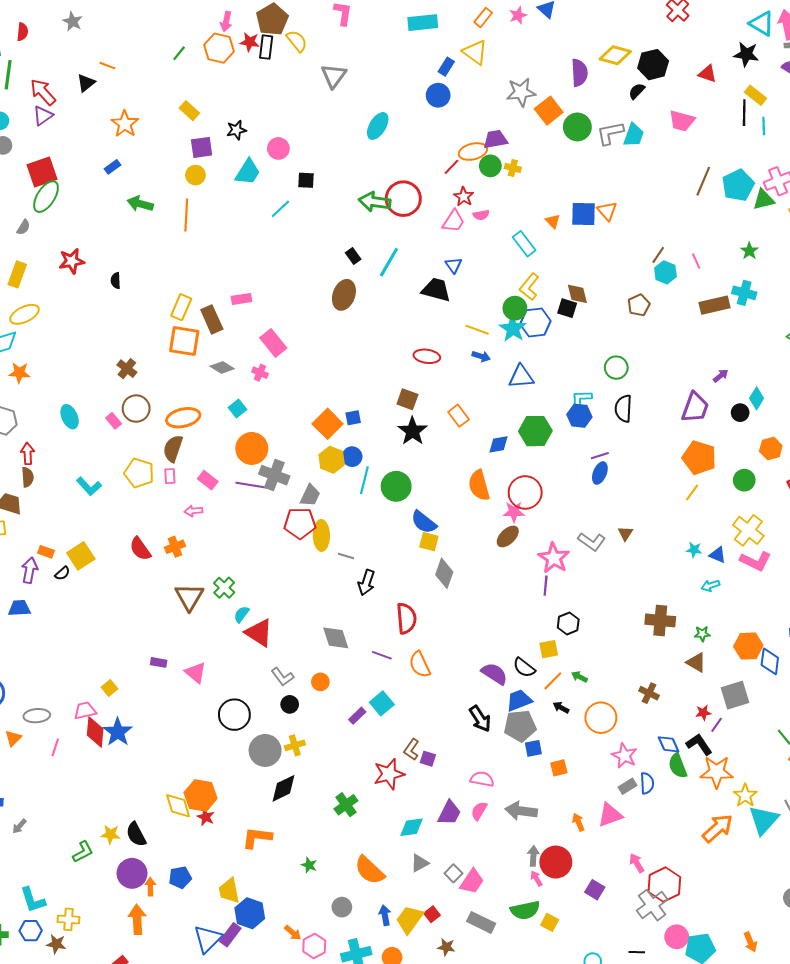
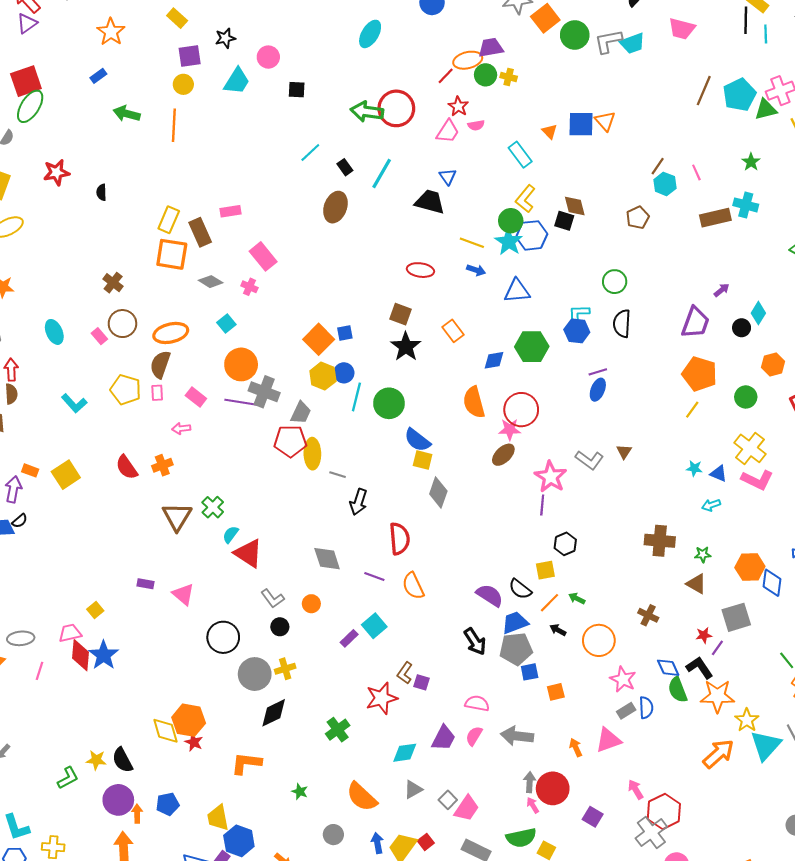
cyan trapezoid: (634, 135) -> (632, 43), turned 50
cyan line: (280, 209) -> (310, 153), moved
black semicircle: (62, 573) -> (20, 521), moved

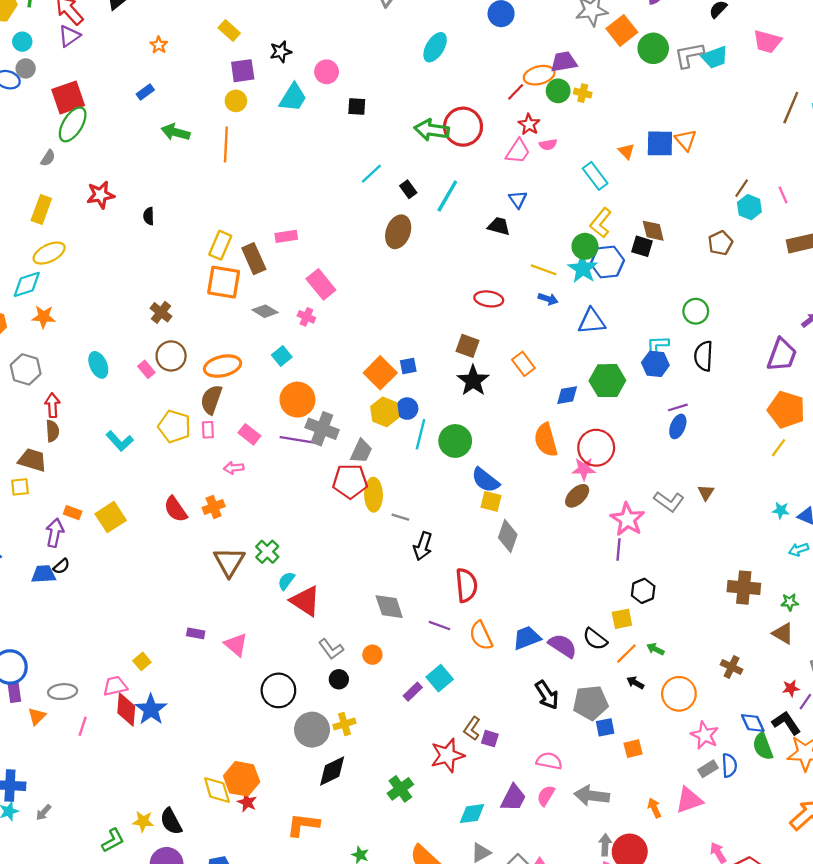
orange star: (111, 32) -> (159, 45), size x0.6
black trapezoid: (430, 202) -> (499, 226), size x0.7
blue trapezoid: (515, 623) -> (527, 638), moved

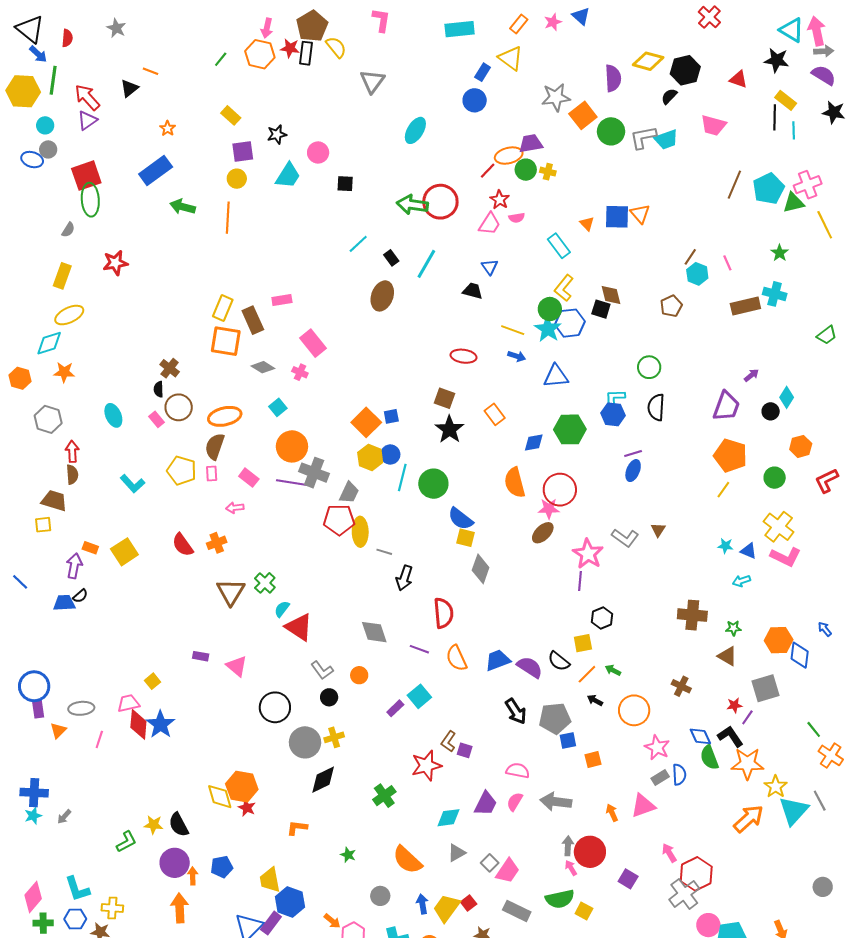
blue rectangle: (145, 92) -> (156, 171), size x2.0
green ellipse: (73, 124) -> (90, 200), turned -36
black semicircle: (149, 216) -> (159, 389), moved
orange L-shape: (303, 825) -> (297, 828), size x0.7

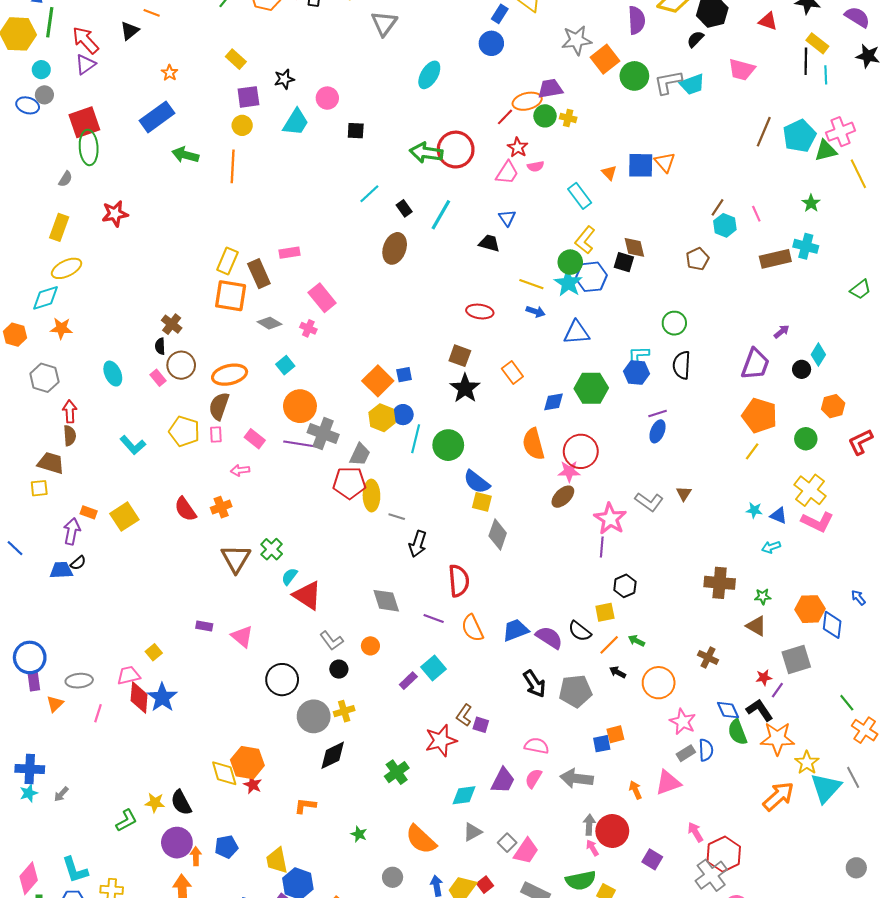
blue square: (568, 740) -> (602, 744), moved

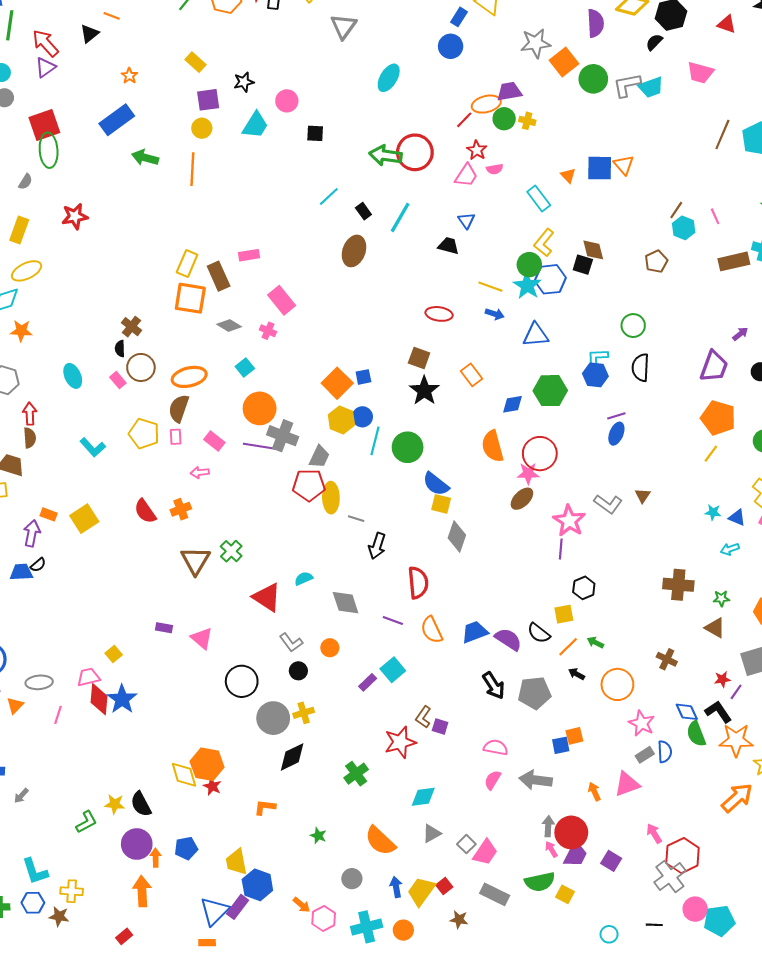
cyan semicircle: (289, 577) -> (304, 578), moved, turned 30
purple trapezoid: (503, 781) -> (575, 855), moved

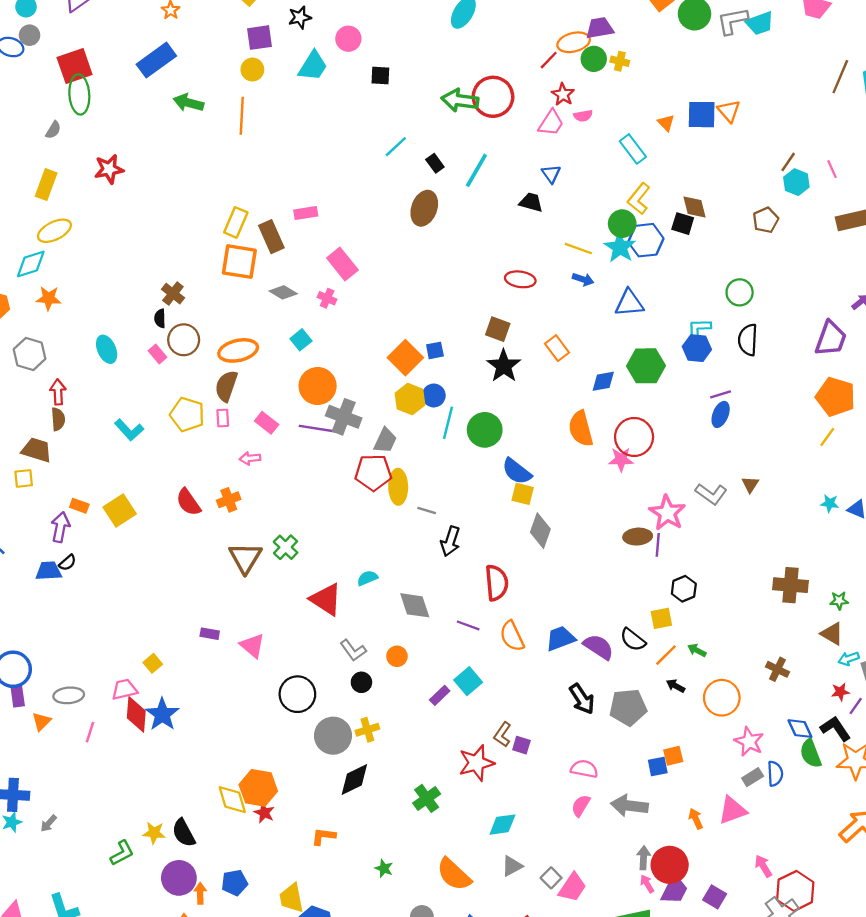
brown ellipse: (522, 499) -> (638, 537), moved, turned 40
cyan arrow: (730, 549) -> (849, 659), moved

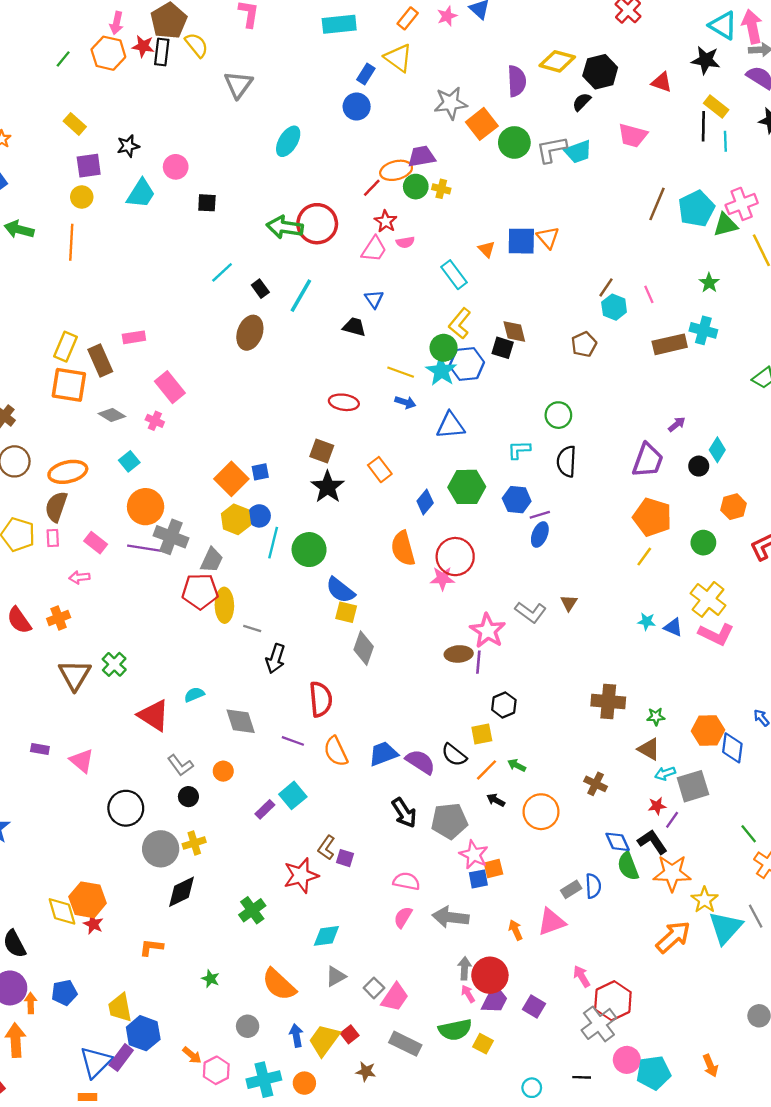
blue hexagon: (697, 348) -> (517, 500), moved
blue diamond: (603, 381) -> (425, 502), turned -40
pink star: (749, 742) -> (474, 855), moved

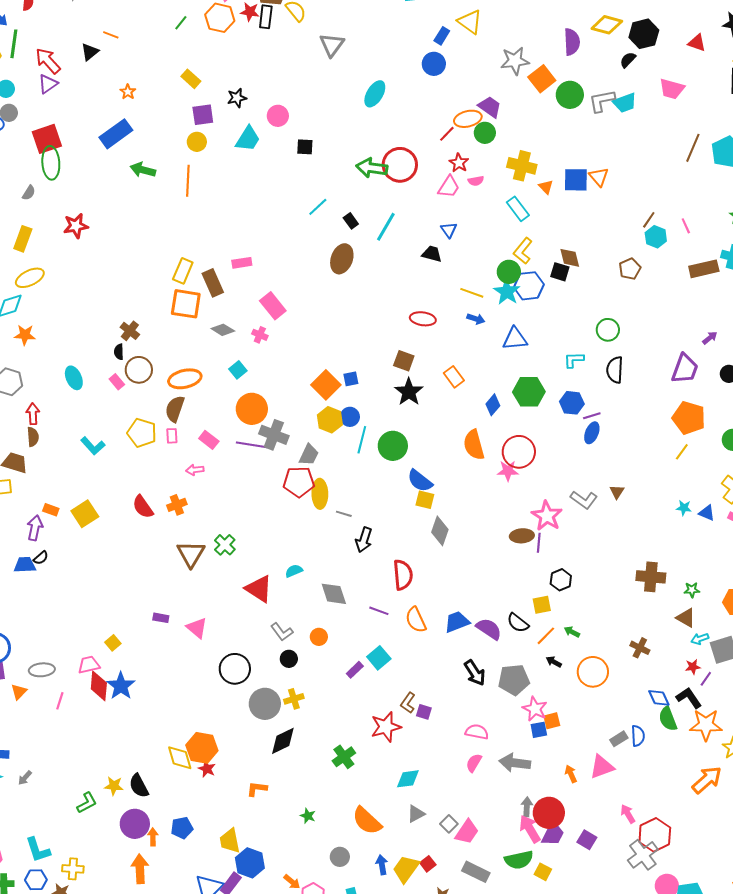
purple trapezoid: (422, 156) -> (490, 107), turned 45
yellow cross: (441, 189) -> (522, 166), moved, size x1.8
pink arrow: (468, 994) -> (530, 829), size x1.8

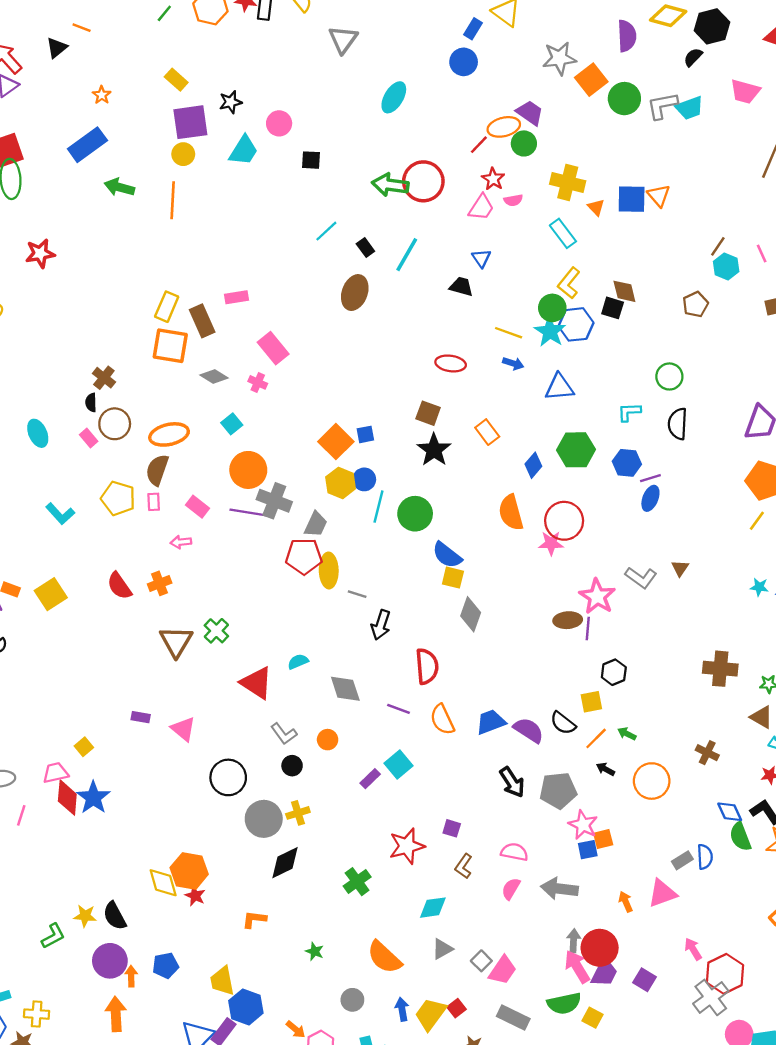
purple square: (203, 115) -> (190, 122), size x1.4
brown L-shape: (408, 703) -> (464, 866), moved

